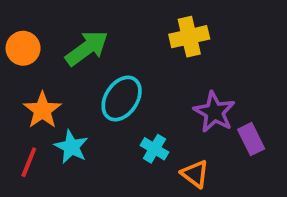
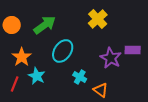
yellow cross: (189, 37) -> (98, 19), turned -30
purple rectangle: (251, 139) -> (133, 50), moved, turned -63

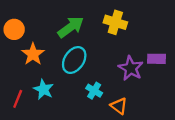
yellow cross: (98, 19) -> (115, 22), turned -30
green arrow: (45, 25) -> (71, 27), moved
orange star: (22, 57) -> (33, 54), moved

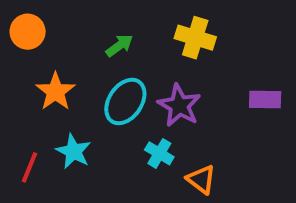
green arrow: (71, 27) -> (119, 46), size x0.6
orange circle: (14, 29) -> (28, 32), moved
purple star: (131, 68) -> (179, 105), moved

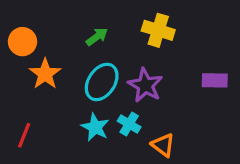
orange circle: (28, 32) -> (22, 42), moved
cyan star: (73, 151) -> (95, 127), moved

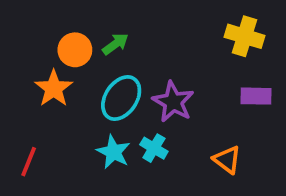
yellow cross: (158, 30) -> (244, 36), moved
orange circle: (22, 42) -> (75, 50), moved
orange triangle: (163, 145) -> (227, 160), moved

